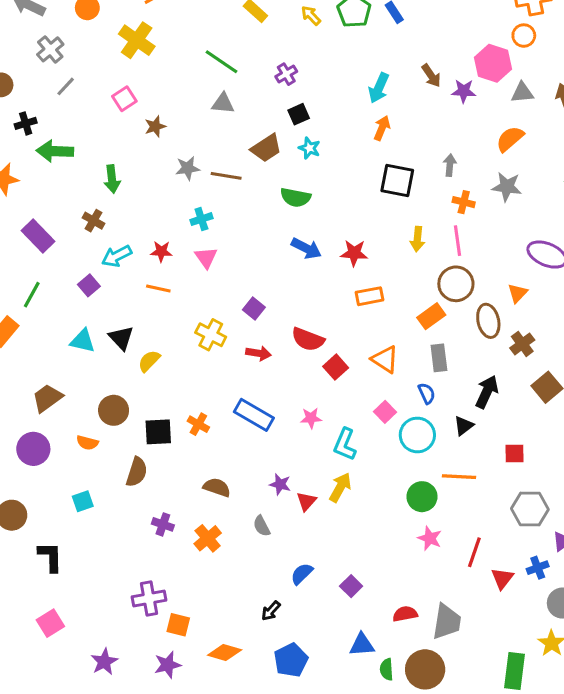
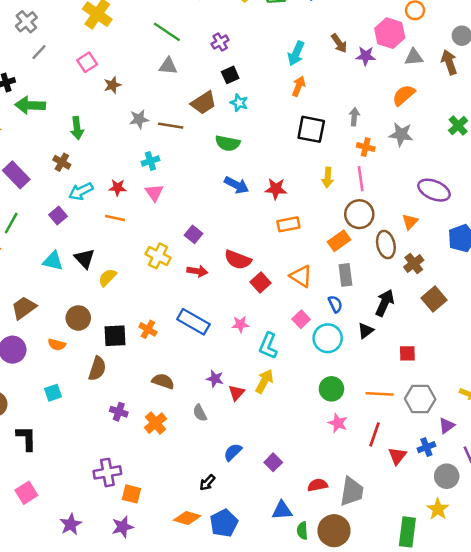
orange line: (459, 477) -> (380, 394), moved
orange diamond: (225, 652) -> (187, 518), moved

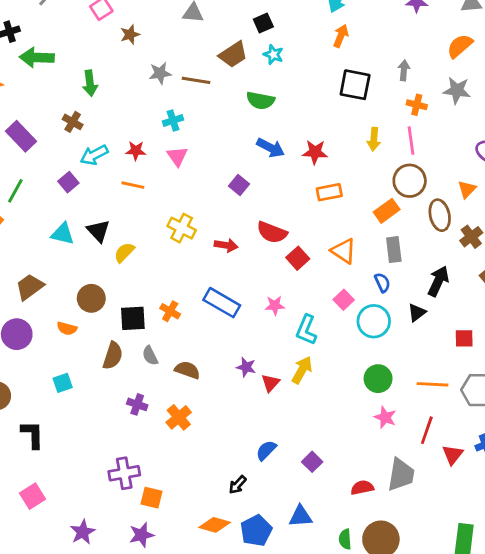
purple square: (193, 234) -> (239, 185), moved
gray semicircle: (200, 413) -> (150, 356), moved
gray trapezoid: (352, 491) -> (401, 475), moved
blue triangle: (282, 510) -> (301, 516), moved

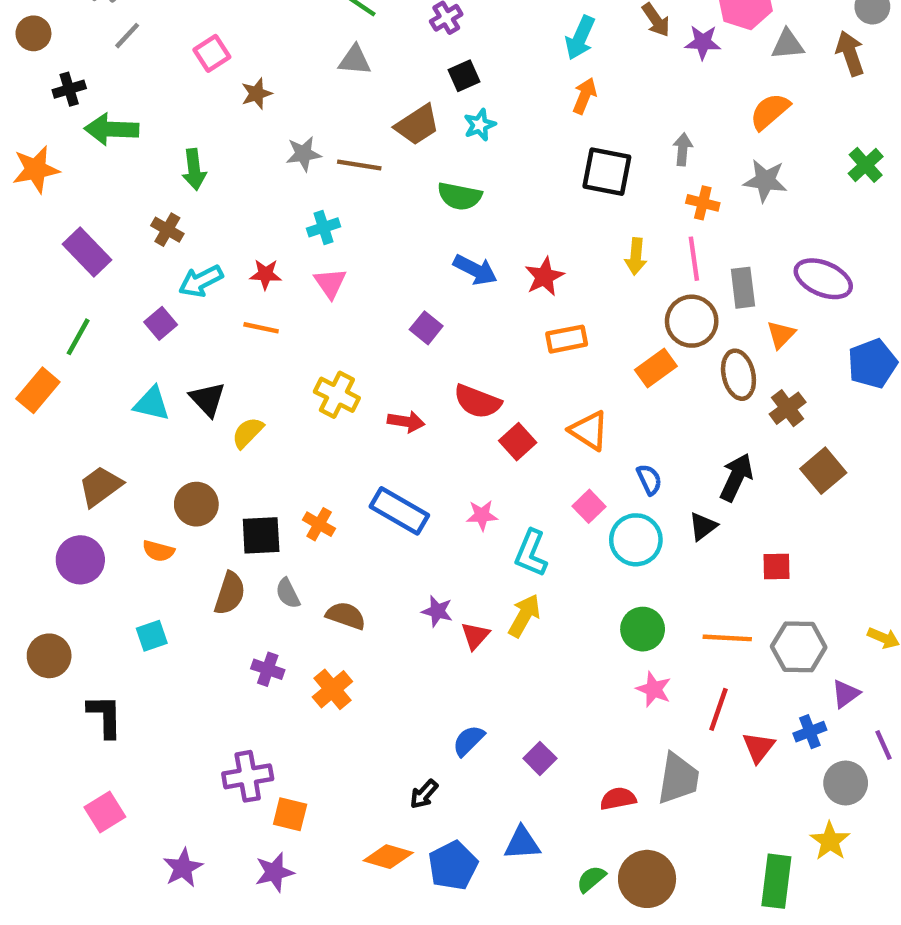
cyan star: (273, 55) -> (480, 125), turned 30
red star: (315, 152) -> (544, 277), turned -30
gray rectangle: (394, 250) -> (743, 288), moved
green semicircle: (345, 539) -> (591, 879), turned 54

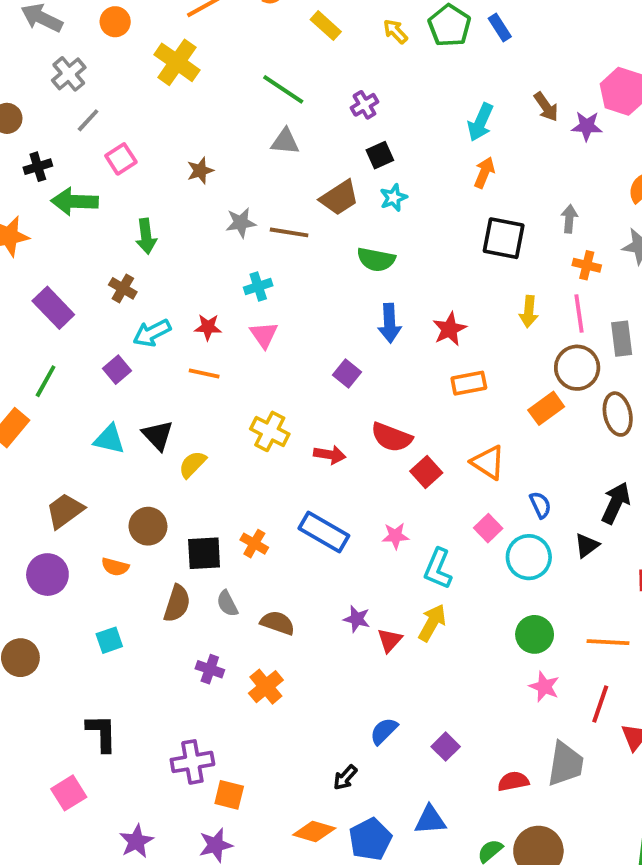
pink square: (212, 53) -> (121, 159), moved
blue arrow: (475, 270) -> (390, 323), turned 60
black L-shape: (105, 716) -> (102, 733), moved

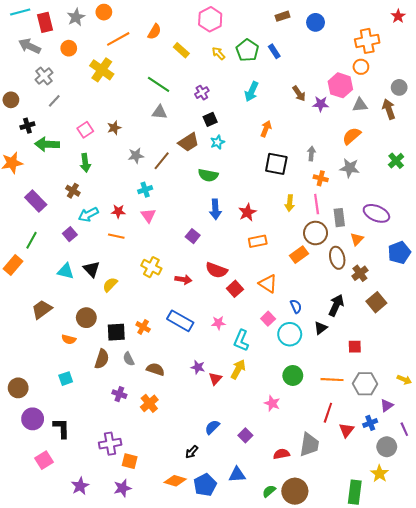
cyan arrow: (480, 122) -> (251, 92), moved
pink square: (121, 159) -> (85, 130), moved
brown line: (289, 232) -> (162, 161), turned -60
purple circle: (47, 575) -> (33, 419), moved
pink star: (544, 687) -> (272, 403), moved

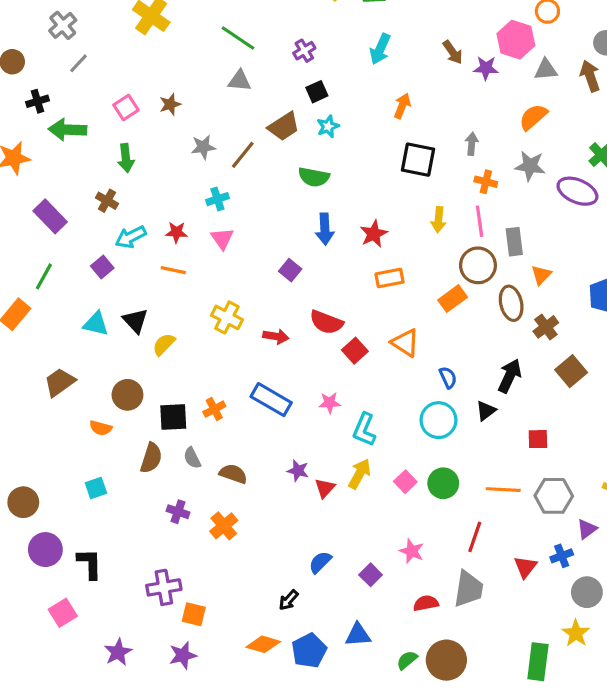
purple ellipse: (376, 213) -> (577, 191), moved
pink square: (268, 319) -> (405, 482), moved
orange cross: (143, 327) -> (214, 409), turned 32
pink star: (272, 403) -> (412, 551), moved
red line: (328, 413) -> (475, 537), moved

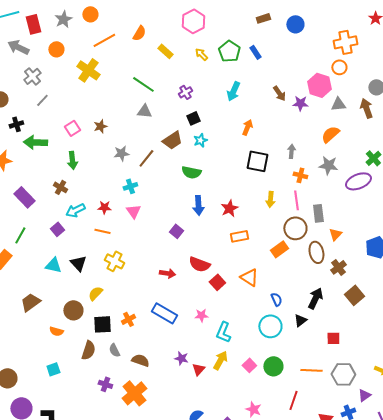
purple ellipse: (577, 191) -> (358, 181), turned -45
yellow cross: (227, 317) -> (114, 261), moved
yellow semicircle: (164, 344) -> (95, 293), moved
orange cross: (224, 526) -> (134, 393), size x1.4

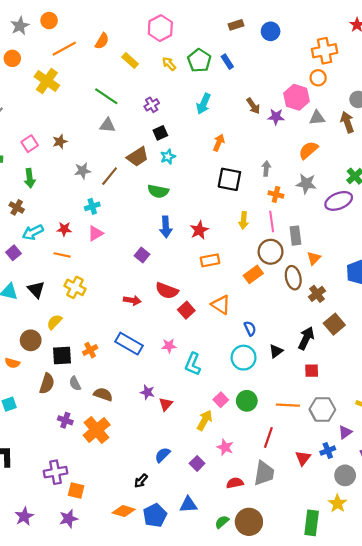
pink triangle: (133, 211) -> (96, 233), turned 35
black arrow: (315, 298) -> (306, 338), moved
yellow arrow: (220, 360) -> (205, 420), moved

